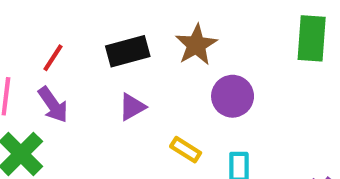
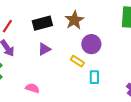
yellow rectangle: (186, 150) -> (77, 61), moved

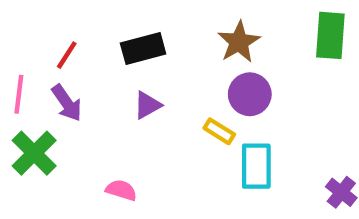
brown star: (74, 20) -> (239, 42), moved
cyan rectangle: (94, 77) -> (256, 166), size x1.5

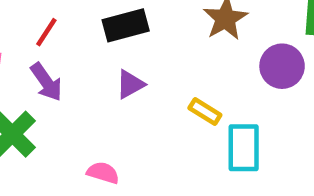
purple circle: (250, 94) -> (282, 66), moved

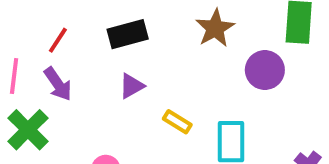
yellow rectangle: (205, 111) -> (177, 122), moved

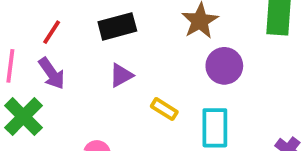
purple circle: (265, 70) -> (224, 66), moved

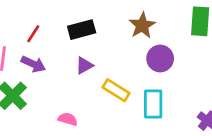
purple arrow: (52, 73) -> (33, 64), turned -30
yellow rectangle: (164, 109) -> (116, 90), size x1.4

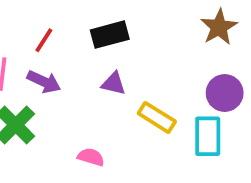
brown star: (142, 25) -> (219, 27), moved
purple circle: (160, 59) -> (225, 93), moved
purple triangle: (84, 65) -> (114, 84), turned 42

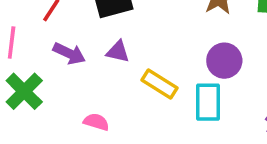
purple arrow: (44, 82) -> (69, 53), moved

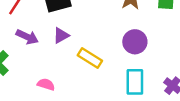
purple triangle: (118, 52) -> (61, 36), turned -42
cyan rectangle: (208, 102) -> (135, 82), moved

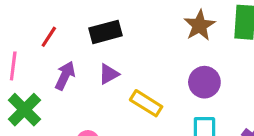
purple arrow: (27, 37) -> (65, 76), turned -90

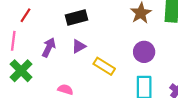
red line: (49, 37) -> (25, 15), moved

